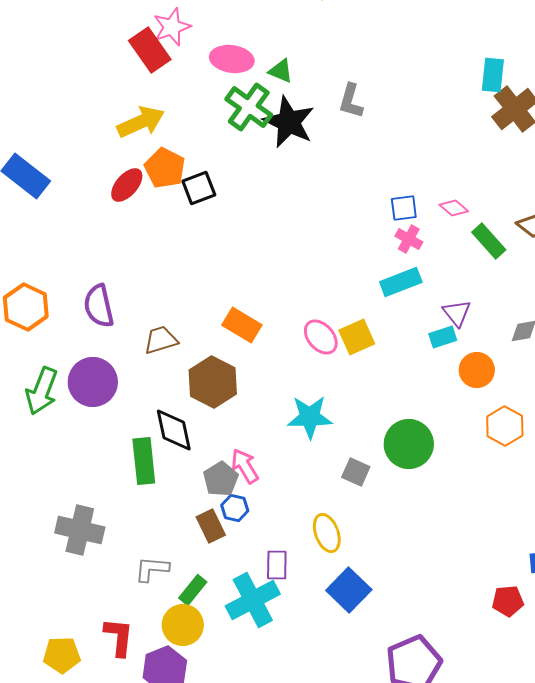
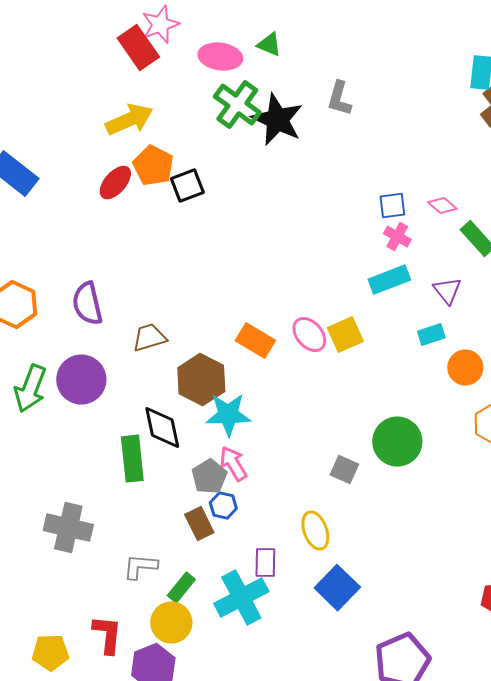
green triangle: (281, 71) -> (269, 45), moved
purple triangle: (457, 313) -> (447, 291), moved
orange rectangle: (242, 325) -> (255, 341), moved
cyan star: (310, 417) -> (228, 415), moved

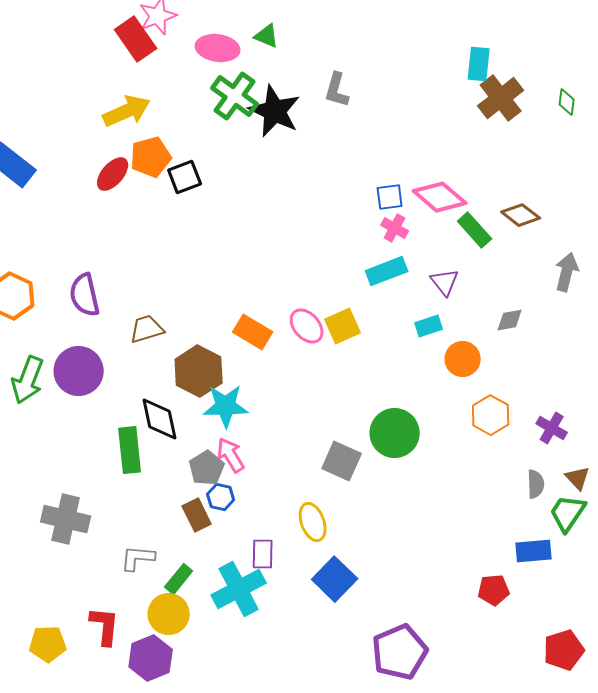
orange pentagon: (153, 166) -> (151, 157), turned 30
pink diamond: (442, 206) -> (440, 197), size x1.8
gray square: (344, 470) -> (342, 461), size x1.4

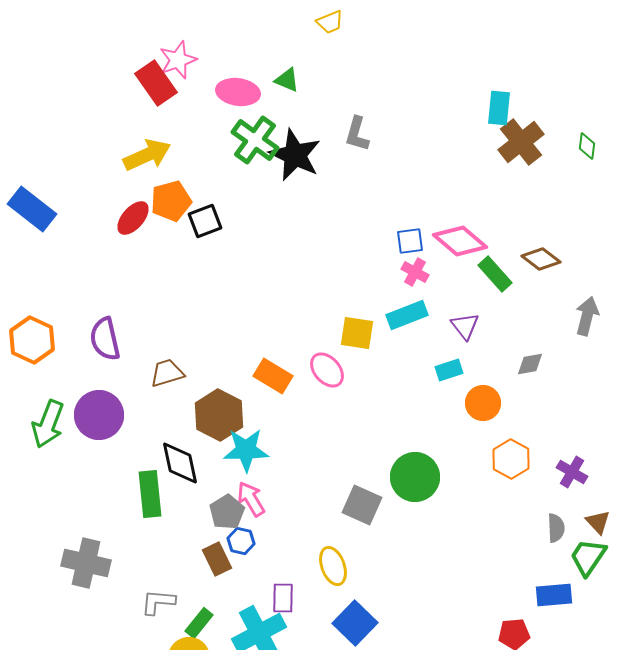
yellow square: (343, 326) -> (357, 333), moved, turned 33

